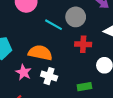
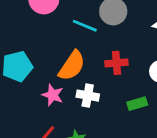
red cross: (83, 44) -> (116, 63), moved
orange semicircle: (40, 53) -> (72, 66), turned 120

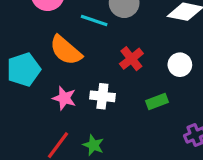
red cross: (116, 63) -> (131, 59), turned -30
orange semicircle: (72, 66) -> (66, 50), moved, turned 100

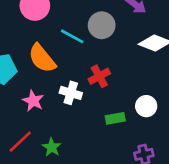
white circle: (180, 65) -> (146, 106), moved
white cross: (102, 96) -> (71, 93), moved

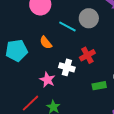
orange semicircle: (42, 58) -> (46, 43), size x0.6
pink star: (33, 101) -> (47, 80), moved

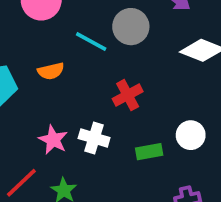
orange semicircle: (46, 43) -> (51, 71), turned -64
white cross: (67, 67) -> (94, 138), moved

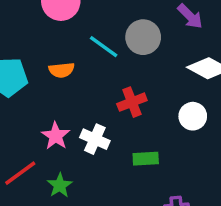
white circle: (191, 135) -> (193, 116), moved

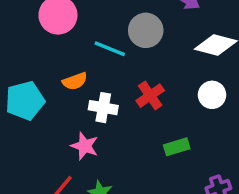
white cross: (95, 139) -> (103, 108), moved

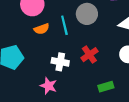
cyan line: (110, 49) -> (64, 25), turned 54
orange semicircle: (75, 81) -> (42, 29), moved

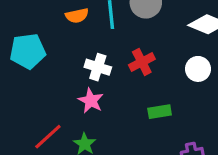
pink star: (48, 86) -> (91, 101), moved

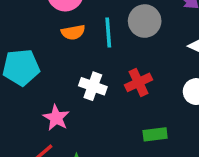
pink star: (91, 101) -> (56, 118), moved

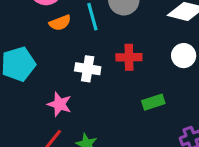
red cross: (138, 82) -> (129, 57), turned 35

